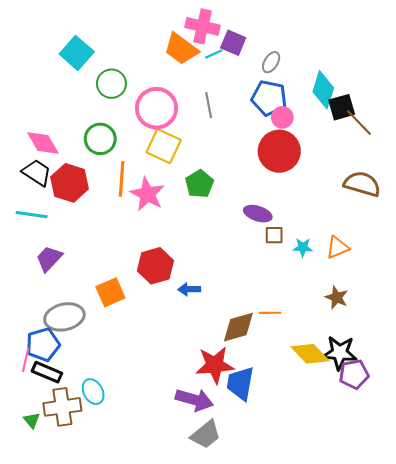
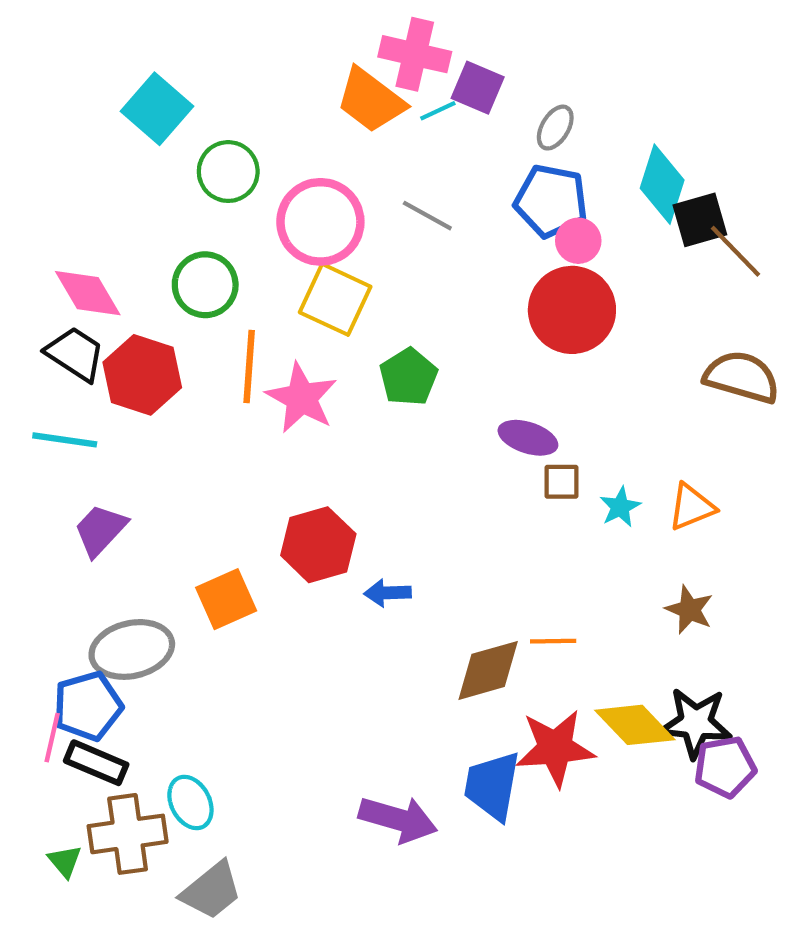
gray line: (209, 105) -> (427, 216), turned -50
cyan star: (303, 247) -> (620, 507), turned -30
red star: (215, 365) -> (555, 748), moved
gray trapezoid: (206, 435) -> (211, 891), moved

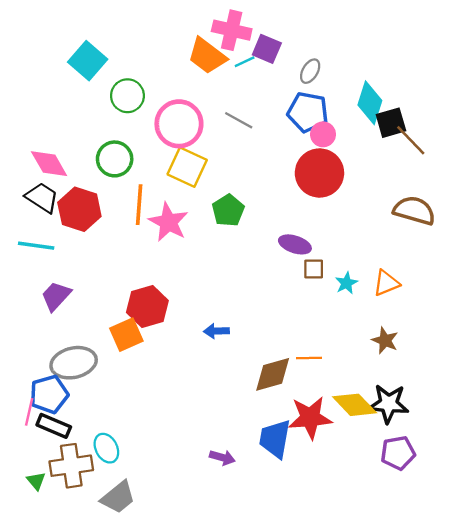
red hexagon: (318, 545) -> (147, 306), moved
purple pentagon: (725, 767) -> (398, 453), moved
purple arrow: (398, 819) -> (222, 458), size x0.6

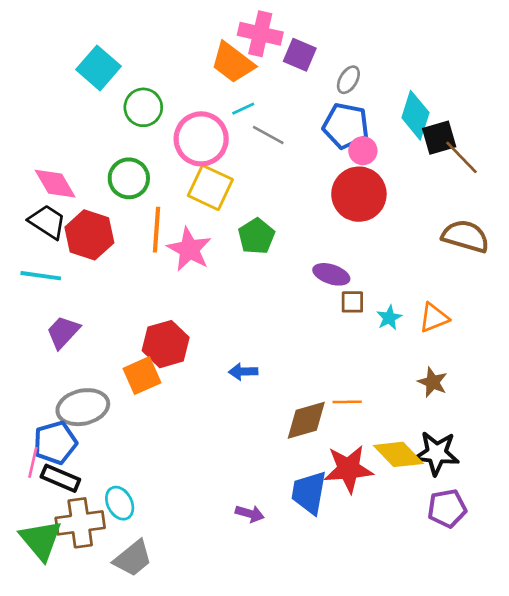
cyan line: (245, 62) -> (243, 109), moved
green triangle: (36, 481) -> (41, 540), size x2.0

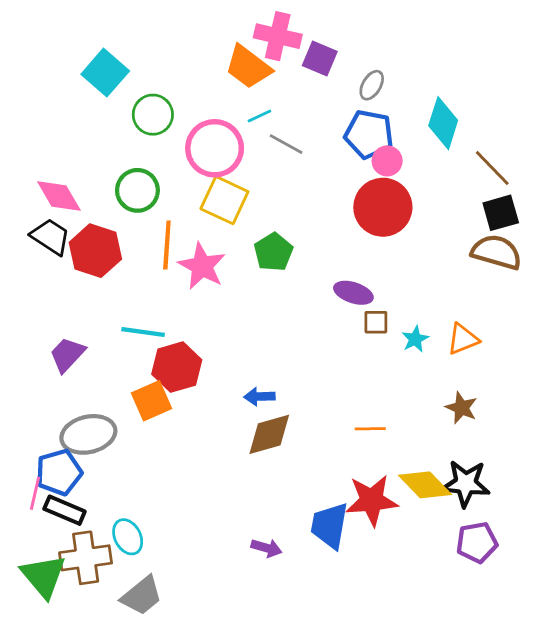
black square: (439, 138) -> (501, 213), moved
cyan line: (41, 276) -> (143, 332), moved
brown diamond: (306, 420) -> (269, 434), moved

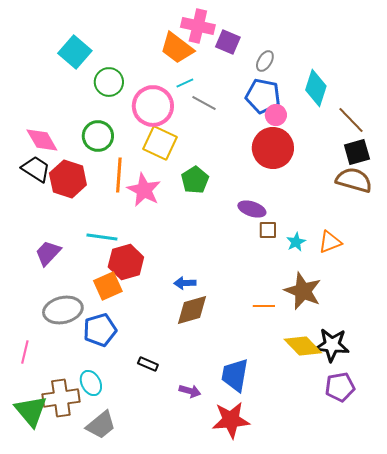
brown star: (461, 408) -> (303, 291), moved, size x1.6
blue pentagon: (59, 472) -> (100, 330), moved
red star: (372, 500) -> (231, 420), moved
black rectangle: (65, 510) -> (148, 364), moved, size x0.7

